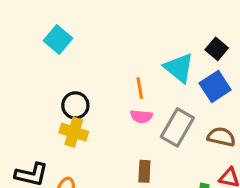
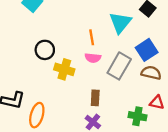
cyan triangle: (179, 68) -> (120, 22), turned 30
blue square: (215, 87) -> (147, 50), moved
yellow cross: (74, 132) -> (64, 69), moved

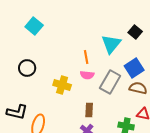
black circle: (45, 50) -> (27, 68), moved

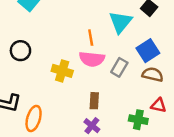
pink semicircle: (87, 75) -> (92, 59), size x1.5
gray rectangle: (110, 82) -> (119, 67), size x0.7

